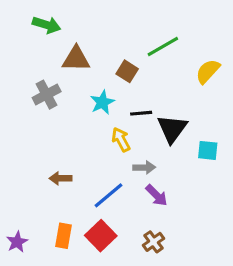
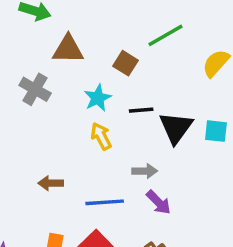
gray cross: (47, 95) -> (35, 89), turned -32
yellow arrow: (121, 140) -> (101, 136), moved
cyan square: (208, 150) -> (216, 131), moved
blue line: (109, 195) -> (105, 202), turned 36

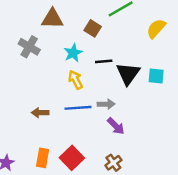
blue line: (105, 202) -> (78, 108), moved

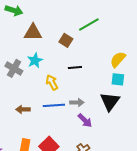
yellow semicircle: (156, 28) -> (118, 59), moved
gray cross: (29, 47) -> (14, 68), moved
cyan star: (73, 53) -> (35, 60), moved
black triangle: (128, 74) -> (110, 101), moved

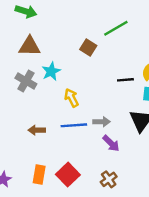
brown triangle: (33, 32) -> (30, 46), moved
black line: (75, 67) -> (125, 80), moved

